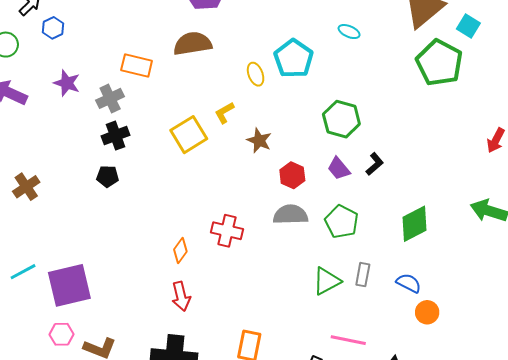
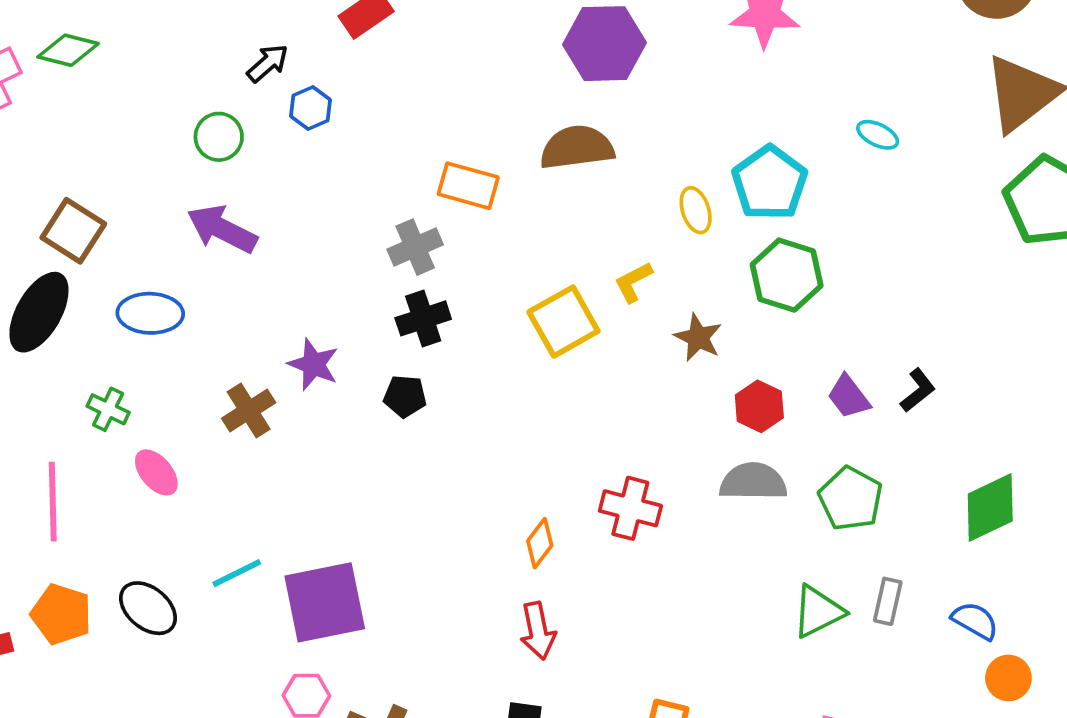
purple star: (67, 83) -> (313, 364), moved
green hexagon: (341, 119) -> (787, 275), moved

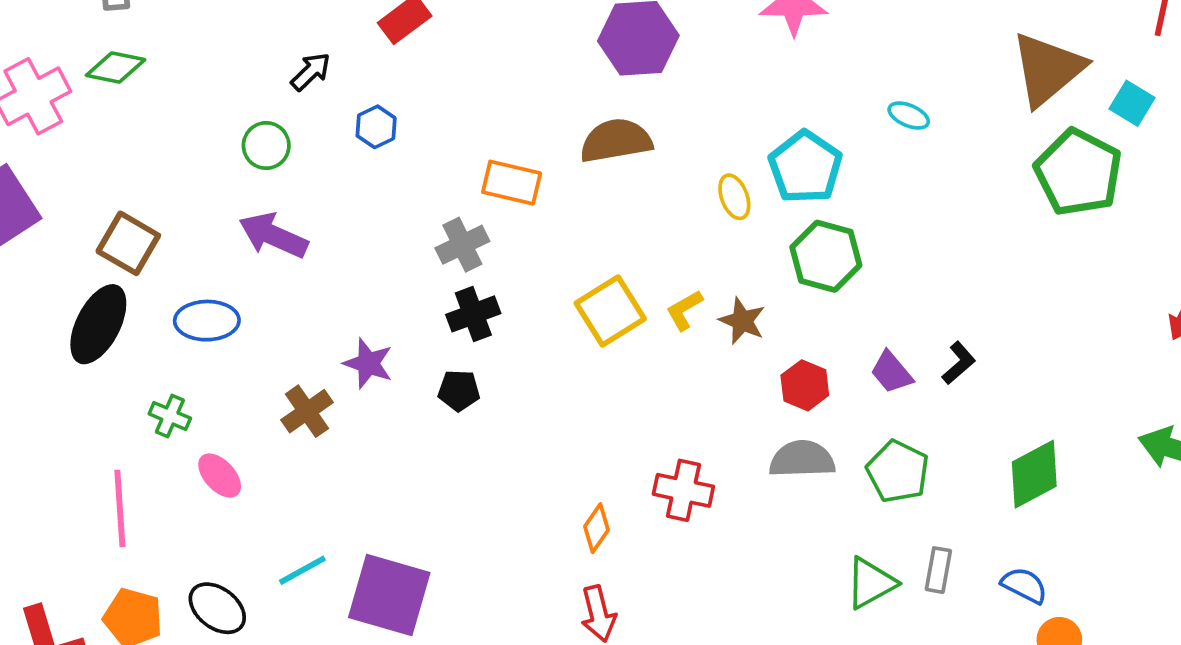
blue hexagon: (311, 108) -> (376, 127), moved
yellow L-shape: (633, 282) -> (684, 310), moved
purple square: (325, 602) -> (389, 595), turned 30

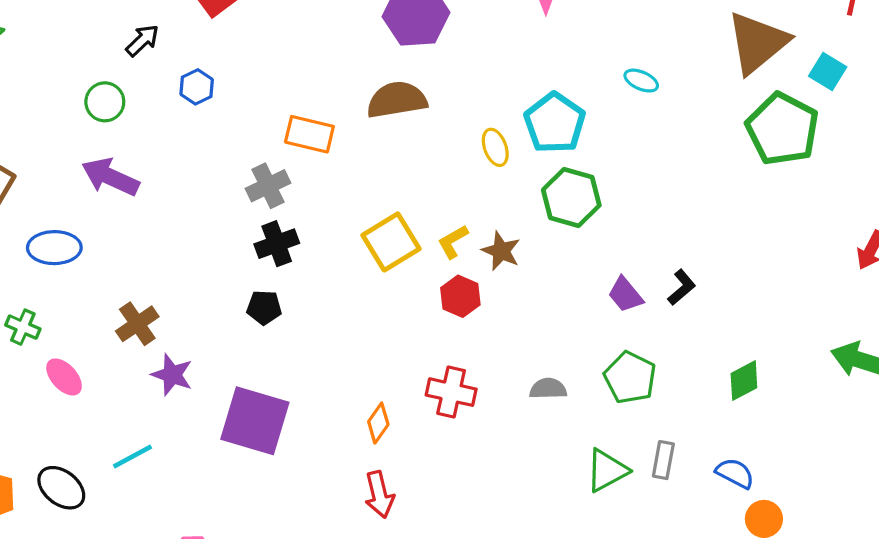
purple star: (368, 363) -> (172, 375), moved
red hexagon: (805, 385) -> (460, 296), moved
gray semicircle: (802, 459) -> (548, 389), moved, size x0.7
green diamond: (1034, 474) -> (744, 381), size x0.7
purple square: (389, 595) -> (255, 421), moved

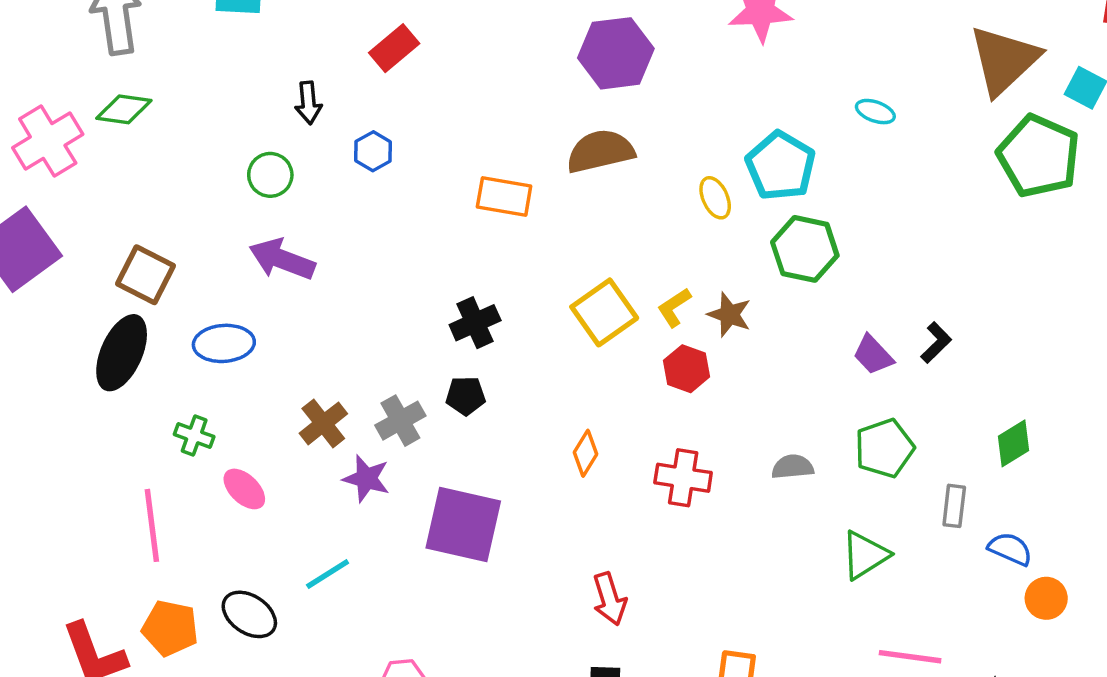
black arrow: (142, 40) -> (308, 103), turned 132
gray cross: (268, 186) -> (400, 421), moved
green pentagon: (630, 378) -> (884, 448), turned 30
orange diamond: (378, 423) -> (585, 453), moved
gray rectangle: (663, 460) -> (954, 506), moved

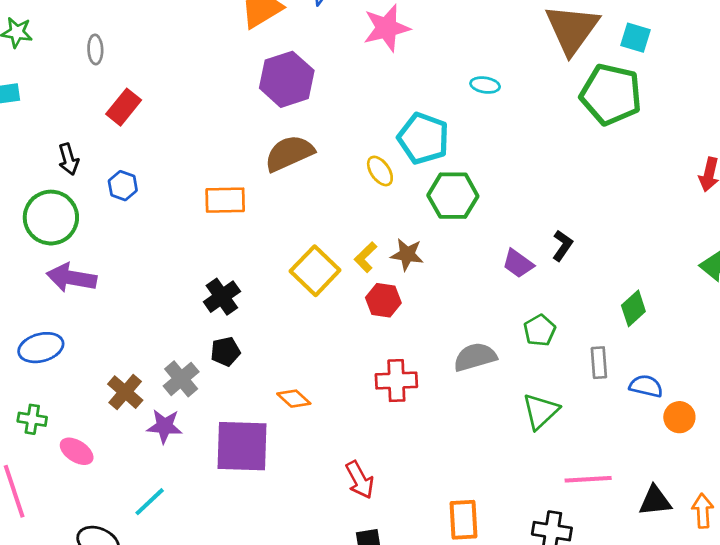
green circle: (270, 175) -> (51, 218), size x1.6
green pentagon: (884, 448) -> (540, 330), size x0.7
orange diamond: (585, 453) -> (294, 399), moved, turned -68
gray semicircle: (793, 467) -> (475, 357), size x1.4

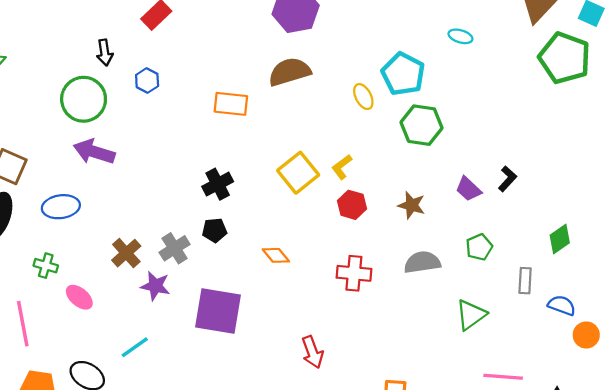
brown star: (407, 254) -> (412, 205), moved
orange diamond: (294, 399) -> (276, 255), moved

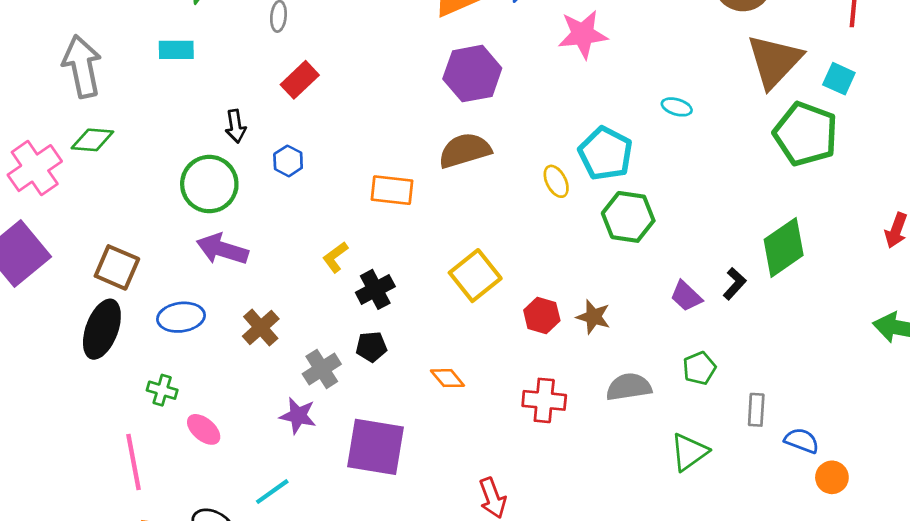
yellow L-shape: (342, 167) -> (335, 257), moved
brown star: (412, 205) -> (593, 317), moved
green diamond: (560, 239) -> (784, 247), moved, size x1.6
brown cross: (126, 253) -> (261, 328), moved

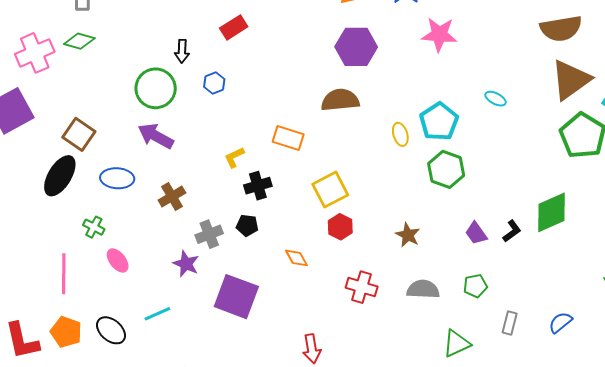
orange rectangle: (392, 190) -> (288, 138), moved
red hexagon: (542, 315) -> (340, 227), moved
blue semicircle: (802, 441) -> (560, 322), moved, turned -70

